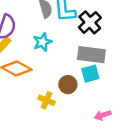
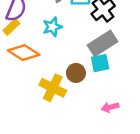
gray rectangle: (91, 55) -> (102, 43), turned -44
yellow cross: (47, 100) -> (53, 88), size x1.5

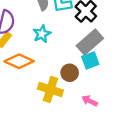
pink arrow: (110, 107) -> (89, 101), moved, turned 49

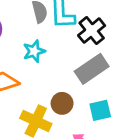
cyan square: (90, 60) -> (100, 110), moved

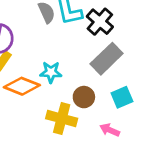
cyan star: (34, 51) -> (51, 72), moved, turned 30

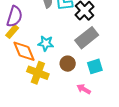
orange diamond: (22, 86) -> (24, 51), turned 40
yellow cross: (62, 118) -> (38, 73), moved

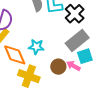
cyan square: (95, 66) -> (85, 56), moved
pink arrow: (84, 89) -> (73, 66), moved

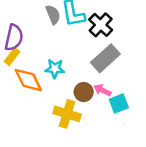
cyan square: (85, 56) -> (119, 103), moved
yellow cross: (29, 76) -> (67, 114), moved

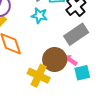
cyan star: (55, 69) -> (39, 16), moved
brown circle: (84, 92) -> (55, 60), size x1.5

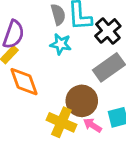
pink arrow: (70, 60) -> (92, 125), moved

